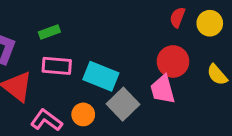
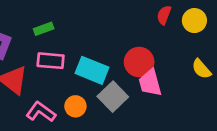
red circle: (173, 61) -> (139, 62), moved

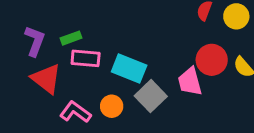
green rectangle: (44, 29) -> (71, 38), moved
red circle: (139, 62) -> (212, 60), moved

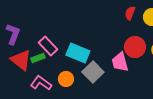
green rectangle: (71, 38) -> (38, 58), moved
pink rectangle: (86, 58) -> (48, 46), turned 42

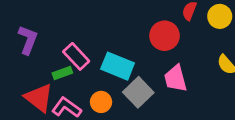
red circle: (135, 47) -> (165, 36), moved
red triangle: (21, 60) -> (39, 98), moved

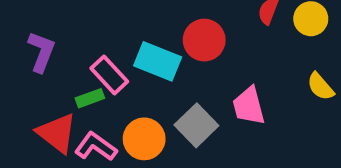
red circle: (165, 36) -> (204, 40), moved
cyan rectangle: (118, 66) -> (158, 61), moved
orange circle: (101, 102) -> (144, 139), size x1.4

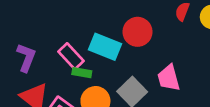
purple L-shape: (41, 52) -> (26, 58), moved
green rectangle: (90, 98) -> (82, 73), moved, turned 30

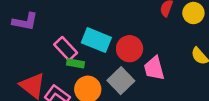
red circle: (138, 32) -> (130, 49), moved
purple L-shape: (26, 58) -> (25, 22), moved, turned 80

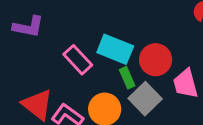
green rectangle: (75, 63) -> (127, 78), moved, turned 56

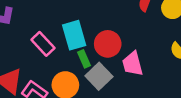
cyan rectangle: (115, 49) -> (74, 35), turned 52

